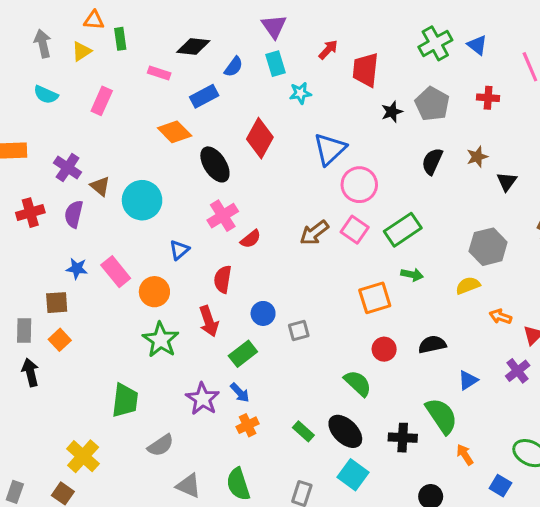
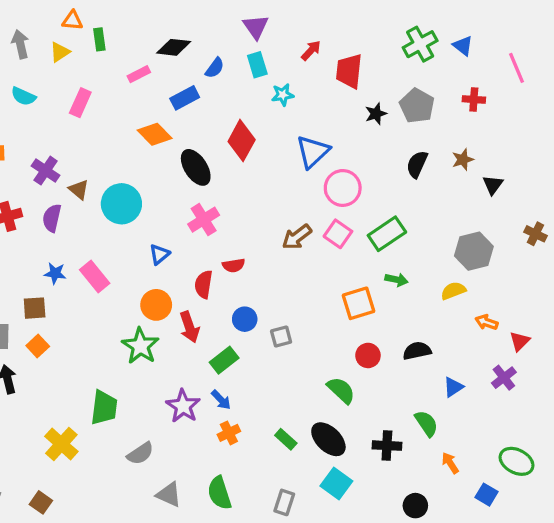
pink rectangle: (159, 73) -> (139, 74), turned -45
red semicircle: (251, 239) -> (234, 265), moved, turned 30
orange circle: (154, 292) -> (156, 305), moved
green semicircle: (442, 416) -> (426, 423), size x0.7
yellow cross: (83, 456) -> (61, 444), moved

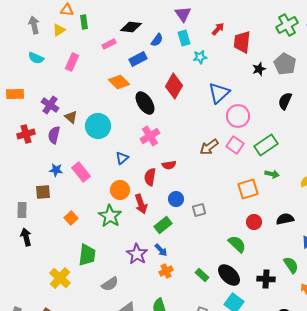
orange square: (38, 346) -> (71, 218), moved

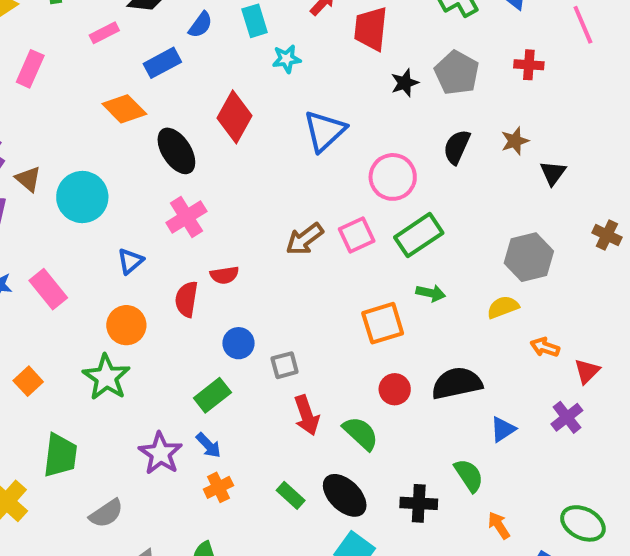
pink circle: (238, 116) -> (393, 177), moved
pink square: (235, 145) -> (357, 235), turned 30
red arrow: (141, 204) -> (307, 415), moved
black semicircle: (285, 219) -> (457, 383), size x1.4

